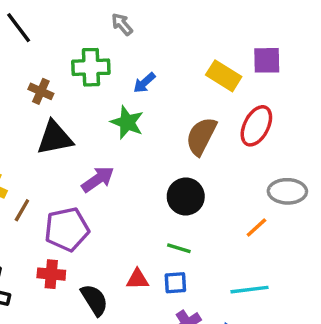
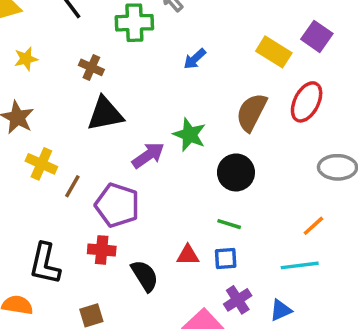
purple square: (267, 60) -> (317, 36), turned 36
green cross: (91, 67) -> (134, 23), moved
green star: (127, 122) -> (189, 135), moved
orange line: (256, 228) -> (313, 226), moved
purple pentagon: (67, 229) -> (117, 205), turned 30

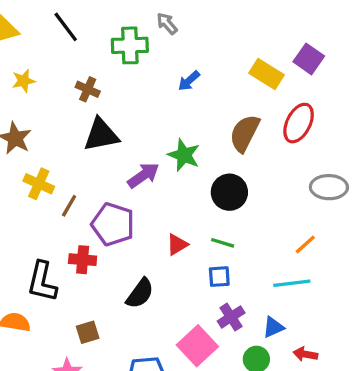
red cross: (102, 250) -> (83, 260), moved
red triangle: (188, 255) -> (177, 245), moved, turned -30
black semicircle: (145, 276) -> (140, 293), turned 68

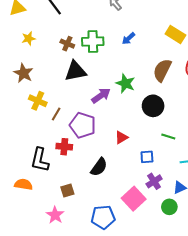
green cross: (130, 45) -> (93, 42), moved
green line: (223, 243) -> (168, 136), moved

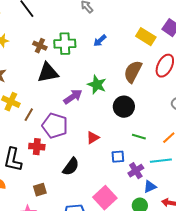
purple cross: (154, 181) -> (136, 171), moved

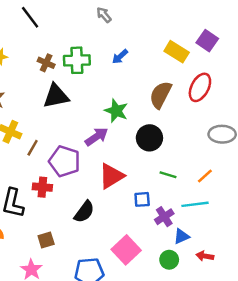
purple arrow: (73, 97) -> (97, 137), moved
red triangle: (93, 138) -> (111, 176), size x1.6

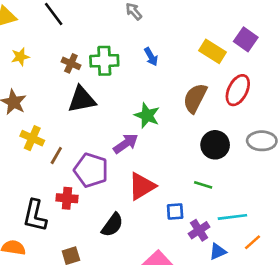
blue arrow: (120, 57) -> (151, 57), turned -77
black circle: (149, 138) -> (215, 145), moved
orange line: (205, 176) -> (252, 242), moved

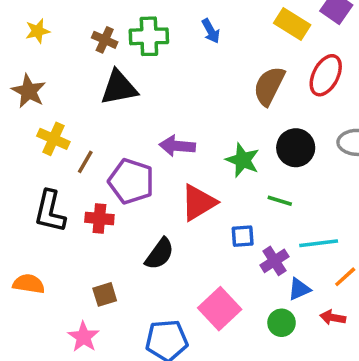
green star: (147, 115) -> (243, 160), moved
purple arrow: (126, 143) -> (177, 146), turned -140
black L-shape: (35, 216) -> (50, 211), moved

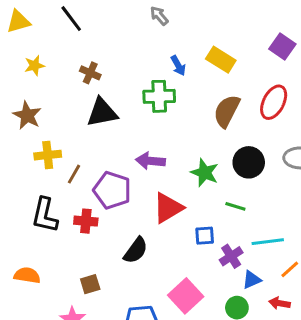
yellow rectangle: (292, 24) -> (221, 60), moved
green cross: (149, 36) -> (159, 96), moved
yellow cross: (53, 139) -> (48, 155), turned -30

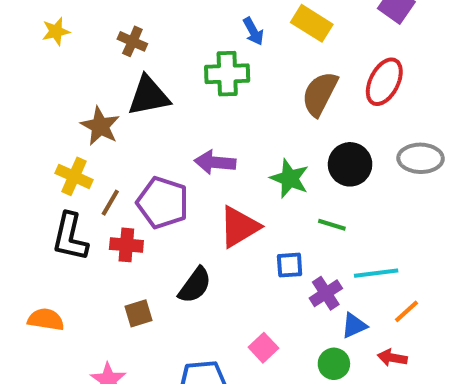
brown star: (27, 115) -> (100, 126), moved
yellow cross: (48, 155) -> (74, 176), moved, turned 30
brown line: (74, 174) -> (110, 203), moved
brown square: (90, 284) -> (138, 313), moved
pink square: (186, 296) -> (263, 348), size x0.6

